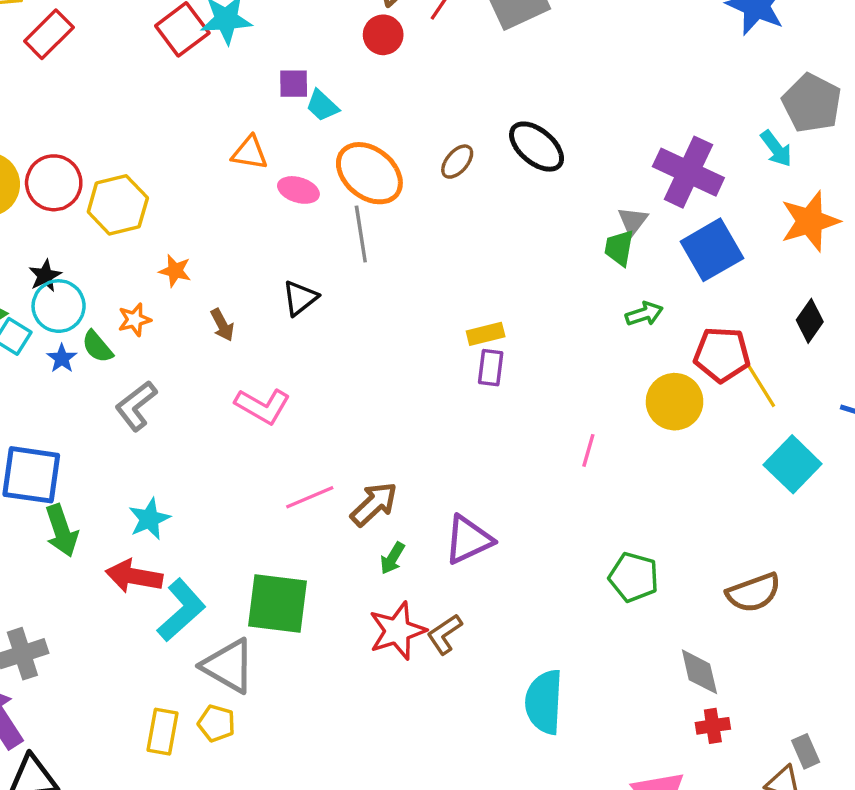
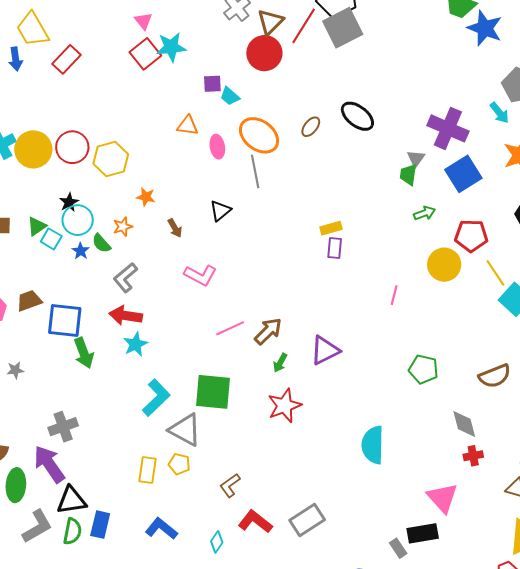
red circle: (383, 35) -> (264, 53), size x1.5
pink ellipse: (298, 190) -> (217, 147), turned 65
yellow line: (761, 385) -> (495, 273), moved
red arrow: (134, 576) -> (126, 316), moved
brown L-shape: (445, 634) -> (230, 485), moved

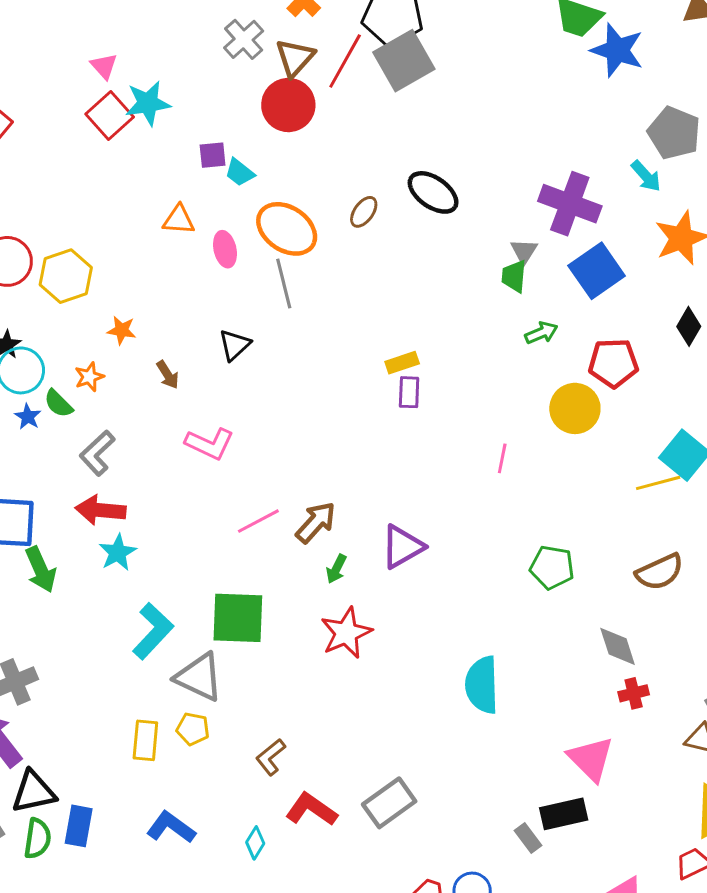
yellow line: (495, 273) -> (658, 483), moved, turned -68

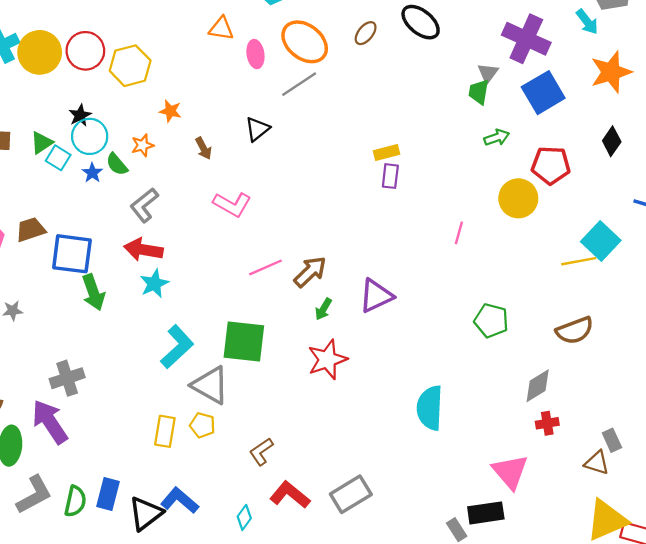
gray line: (284, 283) -> (299, 84), turned 66
gray diamond: (618, 646) -> (538, 386), turned 72
black triangle: (34, 792) -> (146, 514), moved, turned -30

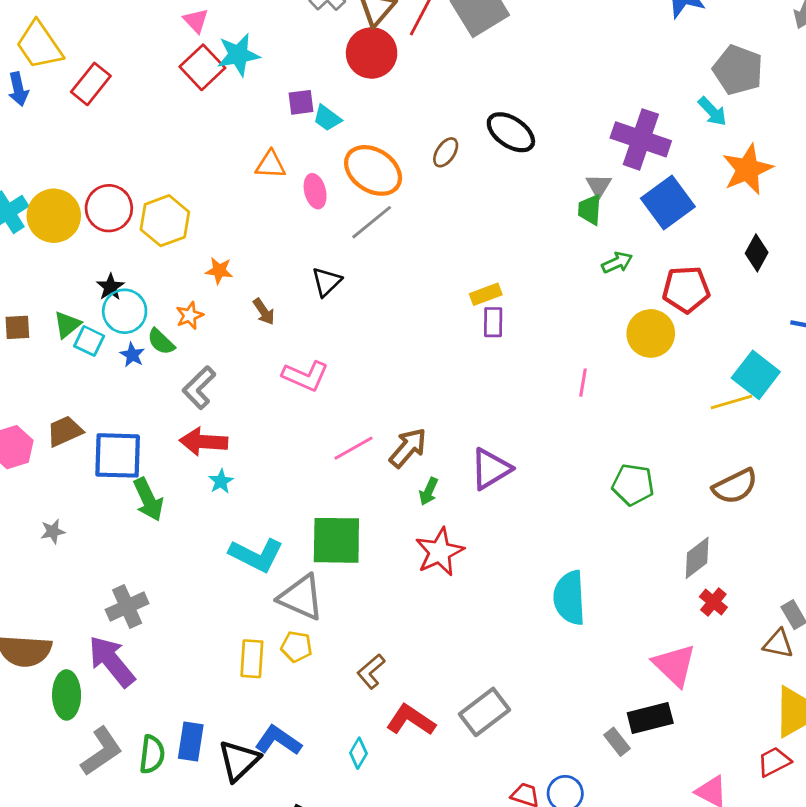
cyan star: (154, 284) -> (221, 481), size x0.7
cyan L-shape: (177, 347) -> (256, 555), turned 75
red cross: (547, 423) -> (713, 602), turned -35

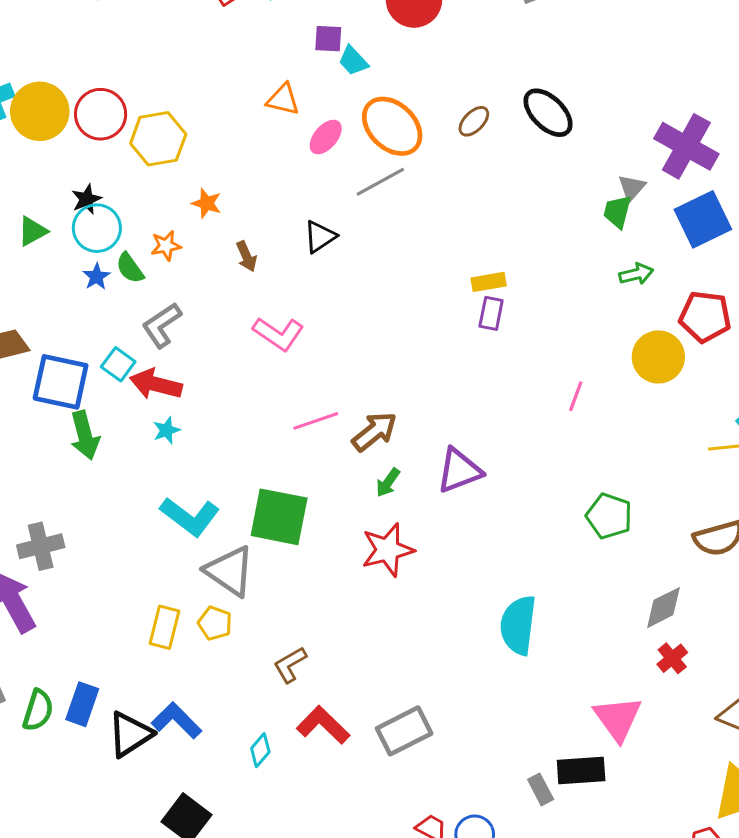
pink ellipse: (315, 191) -> (326, 137), turned 44
cyan square: (89, 341) -> (118, 364), moved

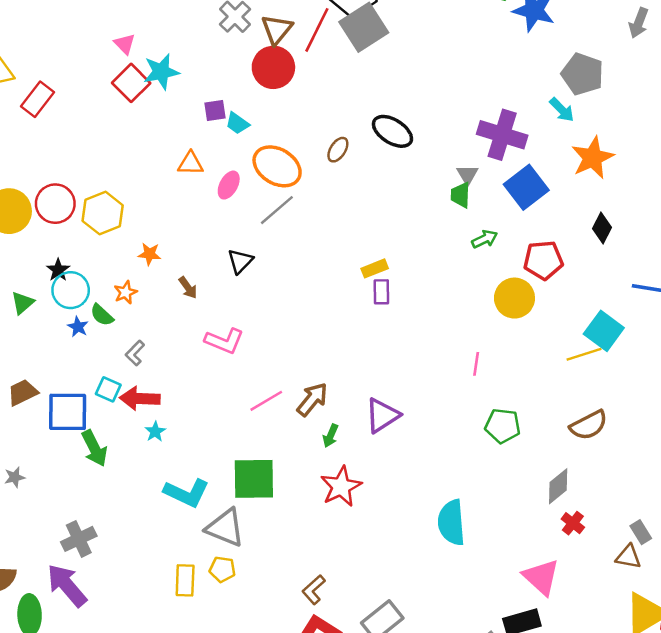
gray L-shape: (162, 325) -> (135, 353), size x0.7
pink line: (576, 396) -> (476, 364), moved
brown L-shape: (290, 665) -> (314, 590), moved

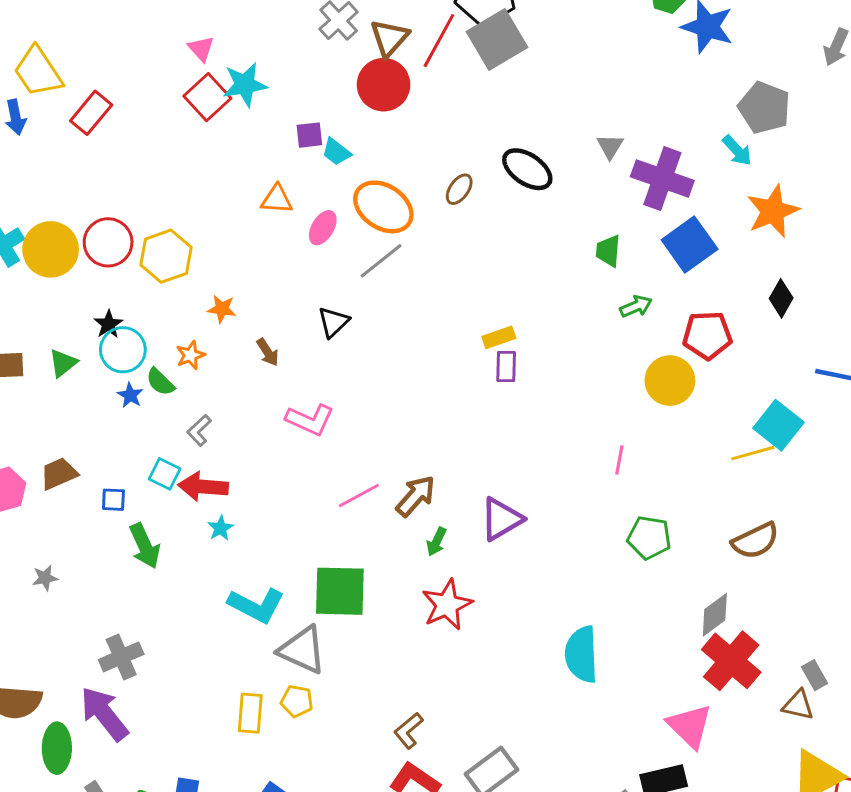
gray triangle: (467, 175) -> (610, 146), moved
blue square: (68, 412) -> (113, 500), size x0.5
red cross: (573, 523) -> (731, 661), size x2.0

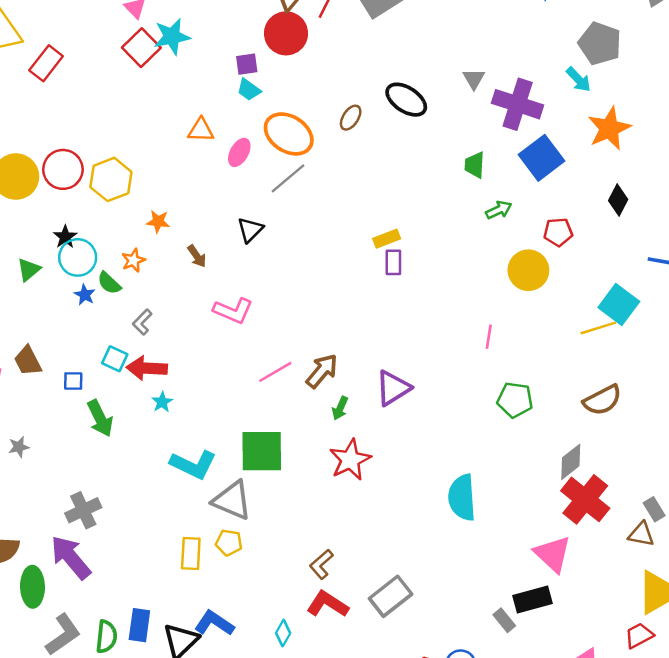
purple square: (309, 135) -> (247, 64), moved
red pentagon: (707, 335) -> (558, 232), size x0.7
brown trapezoid: (59, 474) -> (28, 361), turned -92

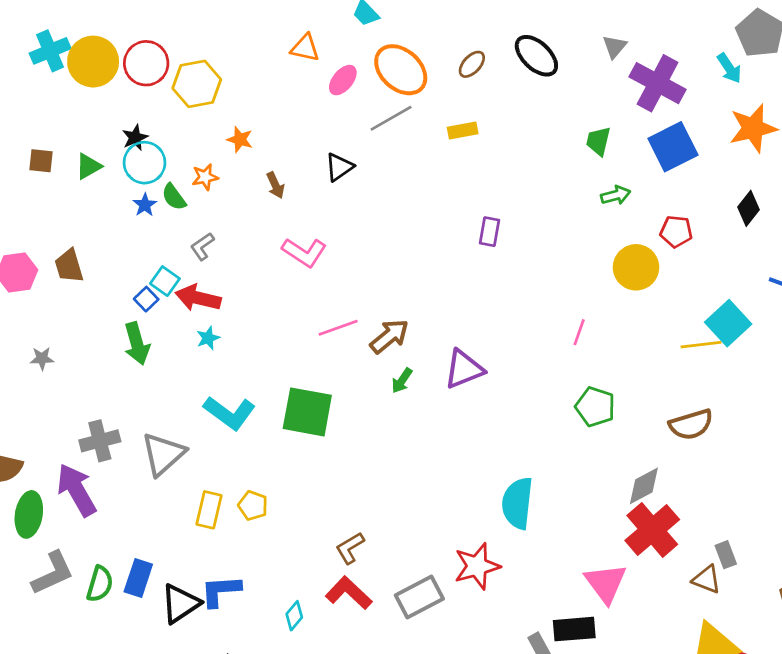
yellow rectangle: (387, 239) -> (463, 131), moved
blue square: (73, 381) -> (146, 299), moved, turned 35
red star: (350, 460) -> (477, 566), moved
gray triangle: (232, 500) -> (163, 454), moved, turned 45
blue L-shape: (214, 623) -> (221, 591), turned -48

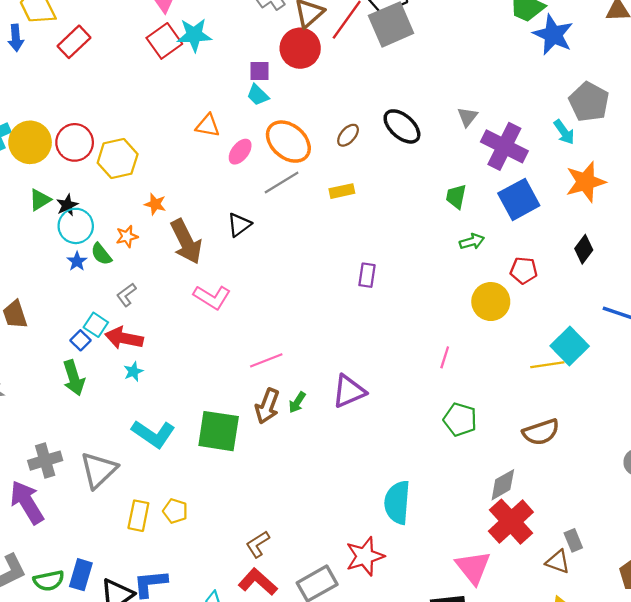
green triangle: (88, 166) -> (40, 200), moved
brown arrow: (275, 185) -> (186, 242), size x2.0
pink line: (338, 328) -> (266, 360), moved
brown arrow: (389, 336) -> (267, 406), moved, turned 152
green semicircle: (100, 584) -> (49, 581), turned 64

